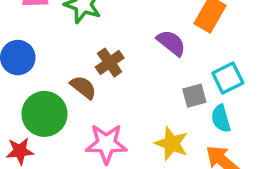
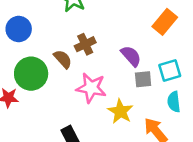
purple semicircle: (171, 43) -> (131, 56), moved
cyan semicircle: (221, 119) -> (174, 102), moved
pink star: (106, 144) -> (91, 88), moved

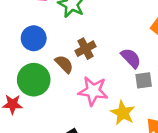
blue circle: (19, 29) -> (34, 38), moved

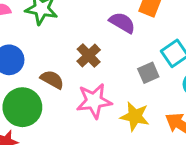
brown cross: (85, 49) -> (89, 56), moved
purple semicircle: (131, 58) -> (122, 23), moved

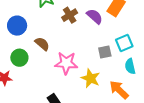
brown cross: (89, 56) -> (70, 15), moved
green circle: (22, 107) -> (19, 58), size x0.7

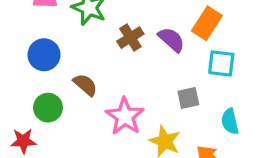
cyan square: (124, 43) -> (221, 63), moved, turned 30
pink star: (66, 63) -> (125, 116), turned 30

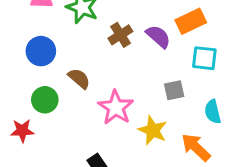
orange rectangle: (207, 23) -> (191, 21), turned 32

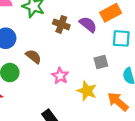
brown cross: (120, 35) -> (61, 24), turned -35
pink star: (116, 107) -> (60, 76), size x0.7

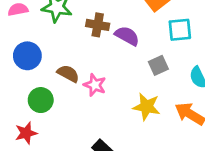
purple semicircle: (88, 24) -> (127, 36), moved
pink star: (60, 76) -> (95, 85), moved

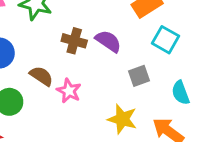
brown cross: (98, 25) -> (74, 41), moved
cyan square: (180, 30) -> (165, 40), turned 30

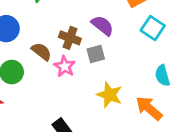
brown cross: (74, 41) -> (70, 38), moved
gray square: (139, 76) -> (96, 54), moved

